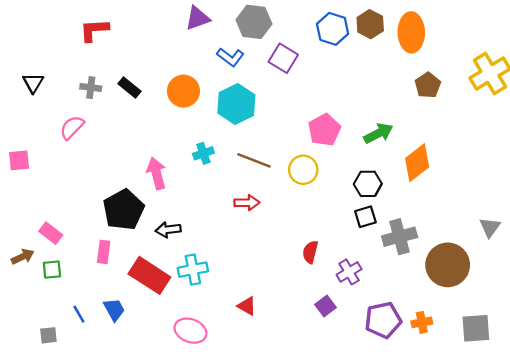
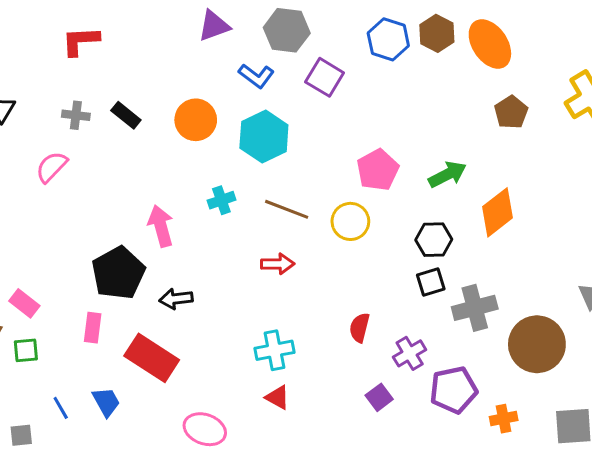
orange ellipse: (411, 32) -> (490, 44), turned -33
cyan cross: (193, 270) -> (275, 350), moved
purple pentagon: (383, 320) -> (454, 390), moved

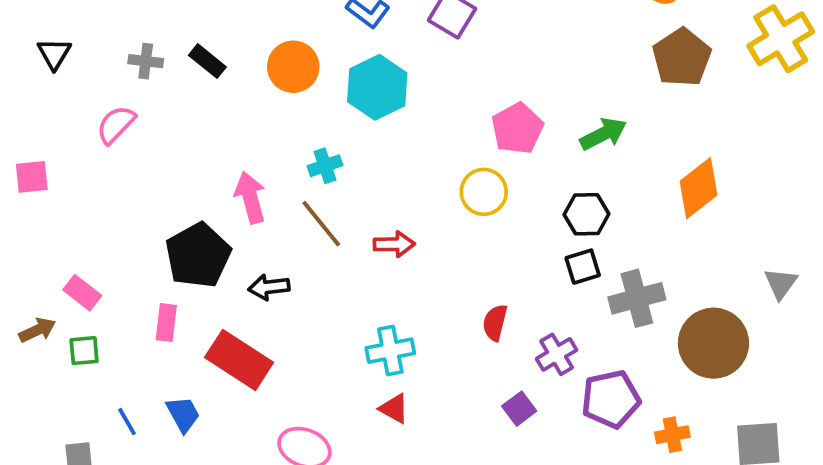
brown pentagon: (511, 112) -> (682, 57), size x1.4
brown line: (287, 209) -> (321, 224), moved, turned 30
orange diamond: (497, 212) -> (699, 188), moved

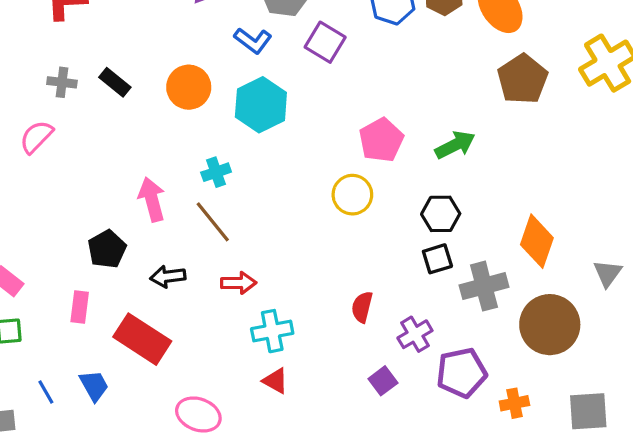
orange diamond: (699, 188) -> (537, 241), moved, turned -33
red arrow: (394, 244) -> (238, 283), moved
black pentagon: (198, 255) -> (107, 249), size x0.7

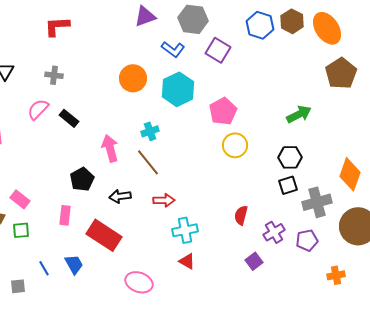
black rectangle: (115, 82) -> (69, 118), moved
pink pentagon: (381, 140) -> (223, 111), moved
purple pentagon: (462, 373) -> (307, 240), moved, size x0.7

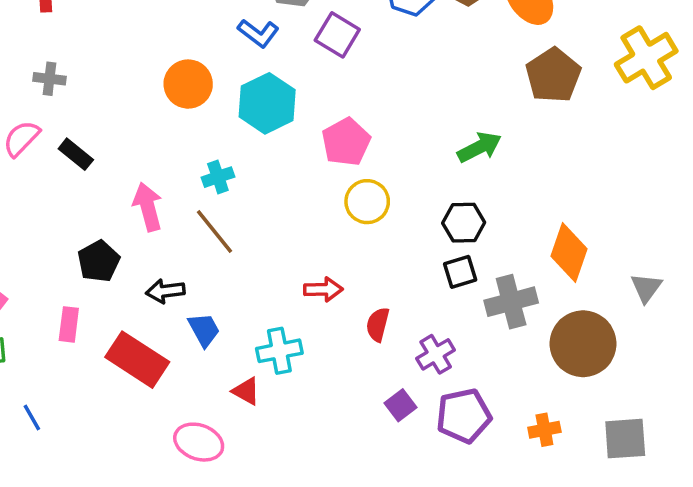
red arrow: (164, 200) -> (323, 289), moved
purple pentagon: (307, 240) -> (464, 416), moved, size x1.4
red triangle: (187, 261) -> (246, 391), moved
blue trapezoid: (74, 264) -> (204, 330), moved

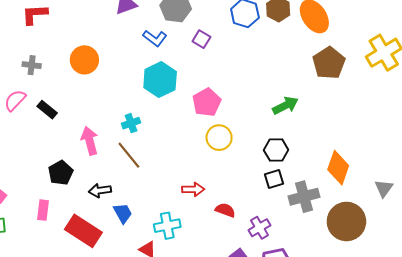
purple square: (337, 35) -> (201, 39), size x0.7
orange circle: (188, 84) -> (84, 60), moved
red semicircle: (378, 324) -> (225, 210), turned 96

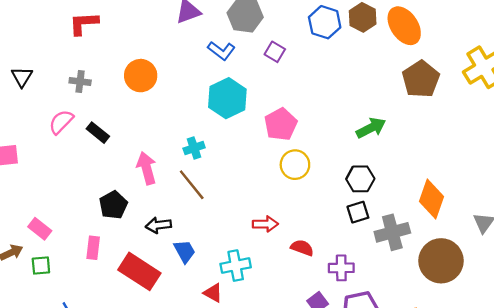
purple cross: (259, 228) -> (341, 268), turned 30

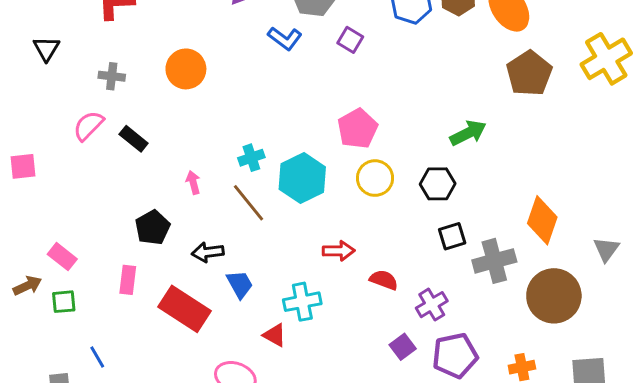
black triangle: (22, 77) -> (46, 49), moved
cyan hexagon: (227, 98) -> (302, 178), moved
pink arrow: (147, 168) -> (193, 182), size x0.6
black hexagon: (360, 179) -> (438, 184), moved
purple cross: (341, 268) -> (432, 305), turned -30

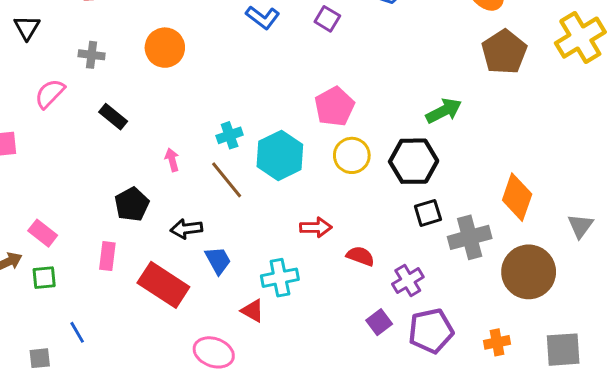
pink semicircle: (88, 126) -> (50, 94), moved
black hexagon: (438, 184) -> (414, 161), size x1.4

